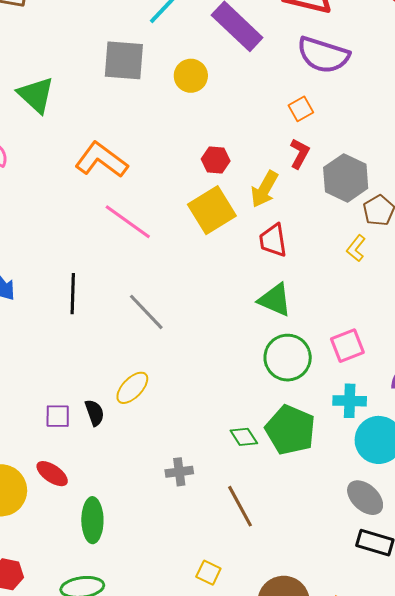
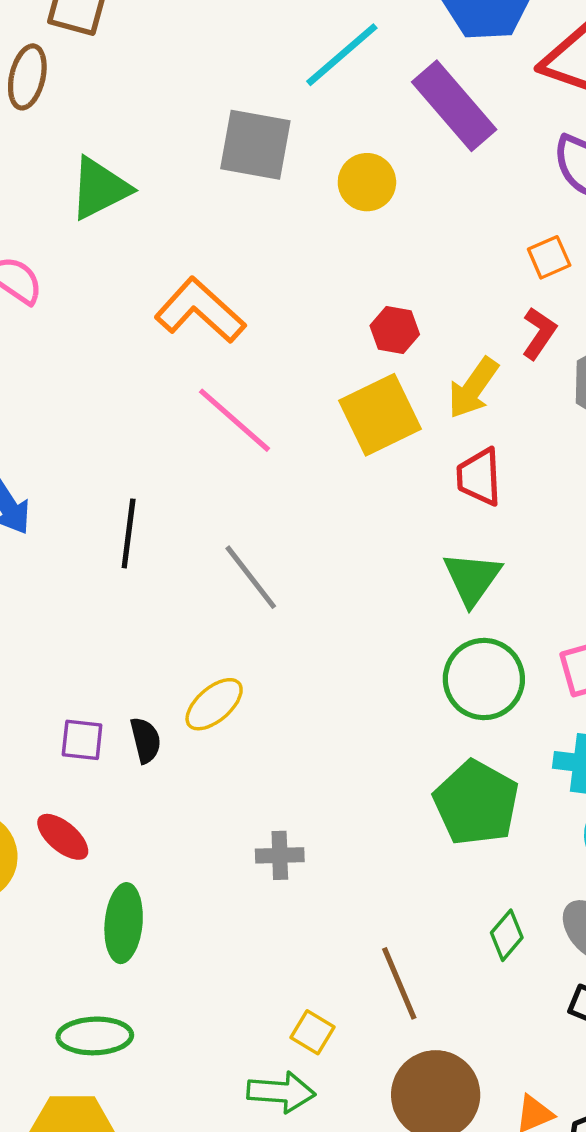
green triangle: (36, 95) -> (100, 188), turned 45
green triangle: (275, 300) -> (472, 578), turned 36
green diamond: (244, 437) -> (507, 935), moved, turned 68
brown line: (240, 506) -> (399, 983), moved

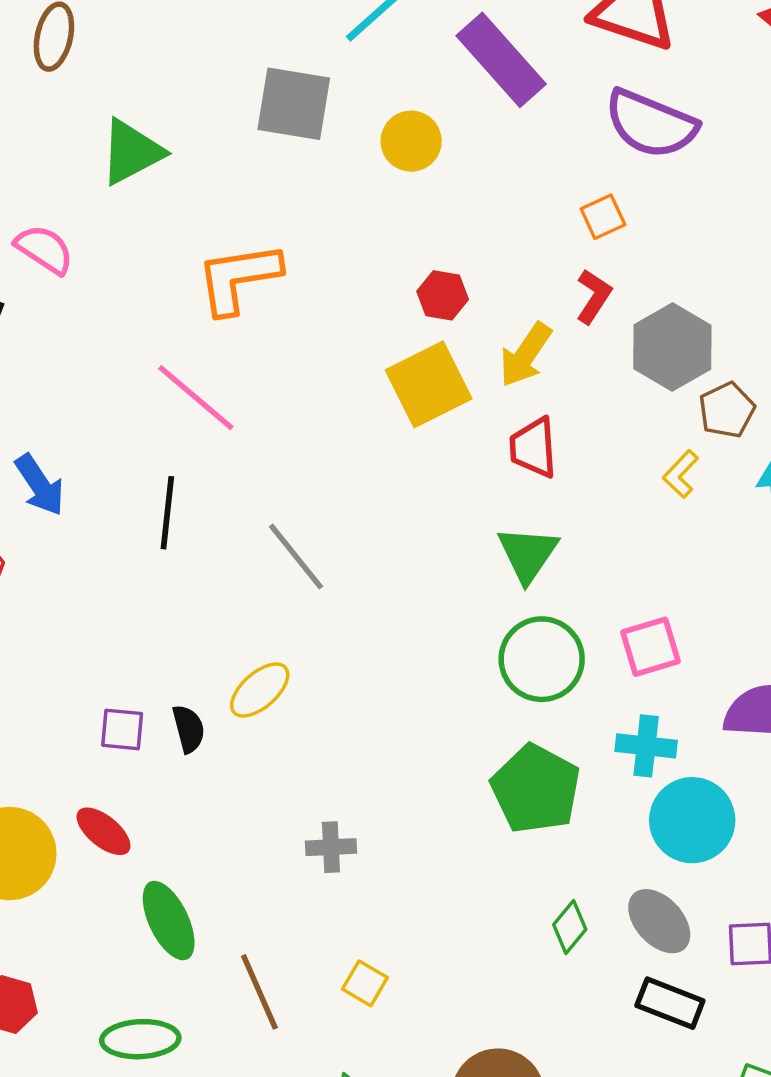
orange L-shape: (200, 310) -> (238, 278), turned -50
pink line: (235, 420) -> (196, 398), moved
green ellipse: (124, 923) -> (169, 921), turned -30
brown line: (399, 983) -> (259, 992), moved
yellow square: (312, 1032) -> (365, 983), moved

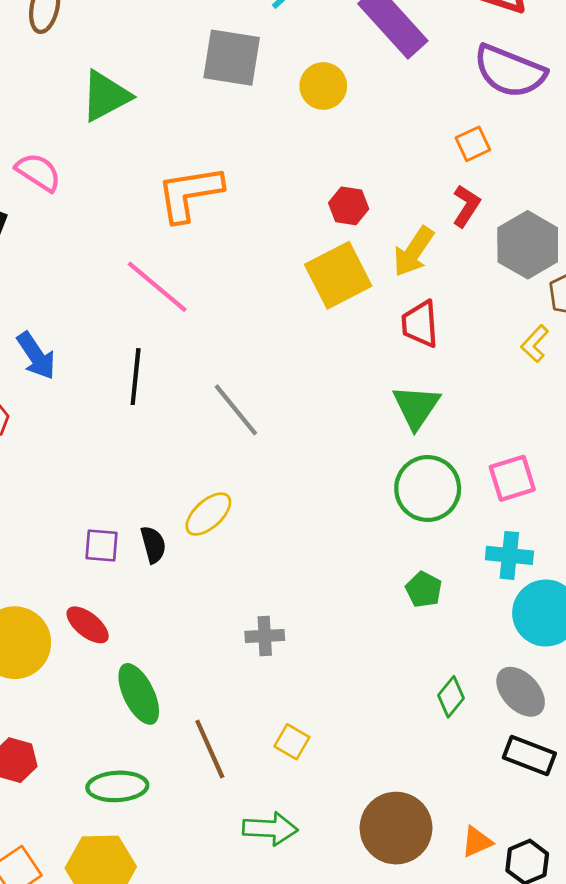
green pentagon: (536, 789) -> (424, 590), size x0.5

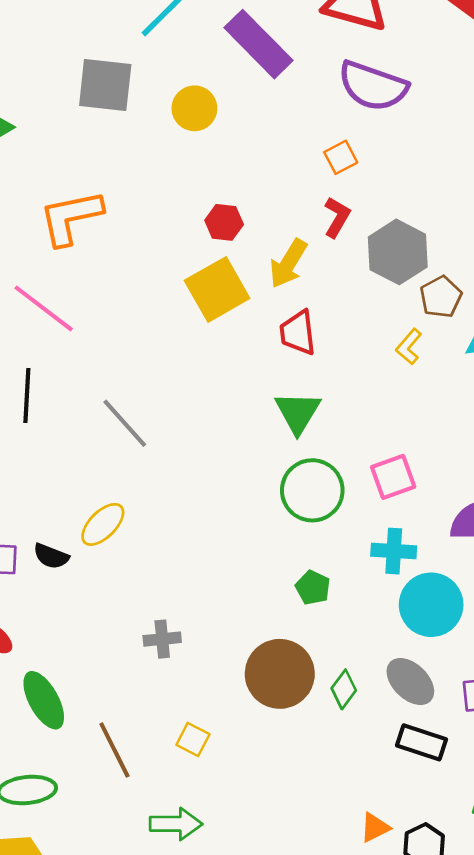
black semicircle: (153, 545) -> (51, 556), turned 129
brown circle: (396, 828) -> (280, 674), moved

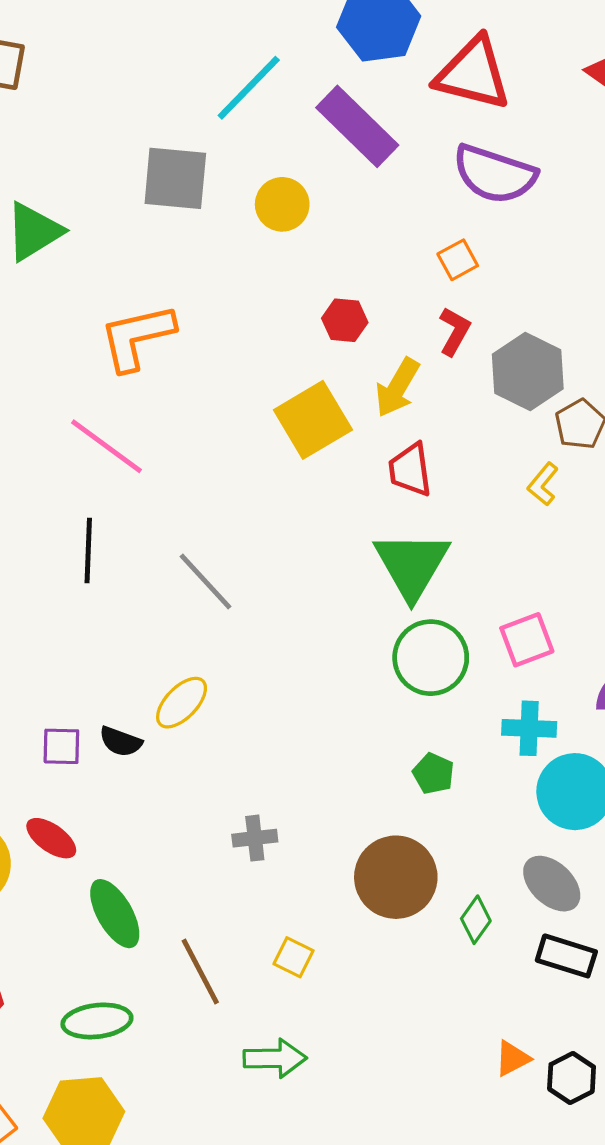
red hexagon: (224, 222) -> (345, 320), moved
green triangle: (298, 412) -> (412, 565), size x1.4
green diamond: (344, 689) -> (476, 920), moved

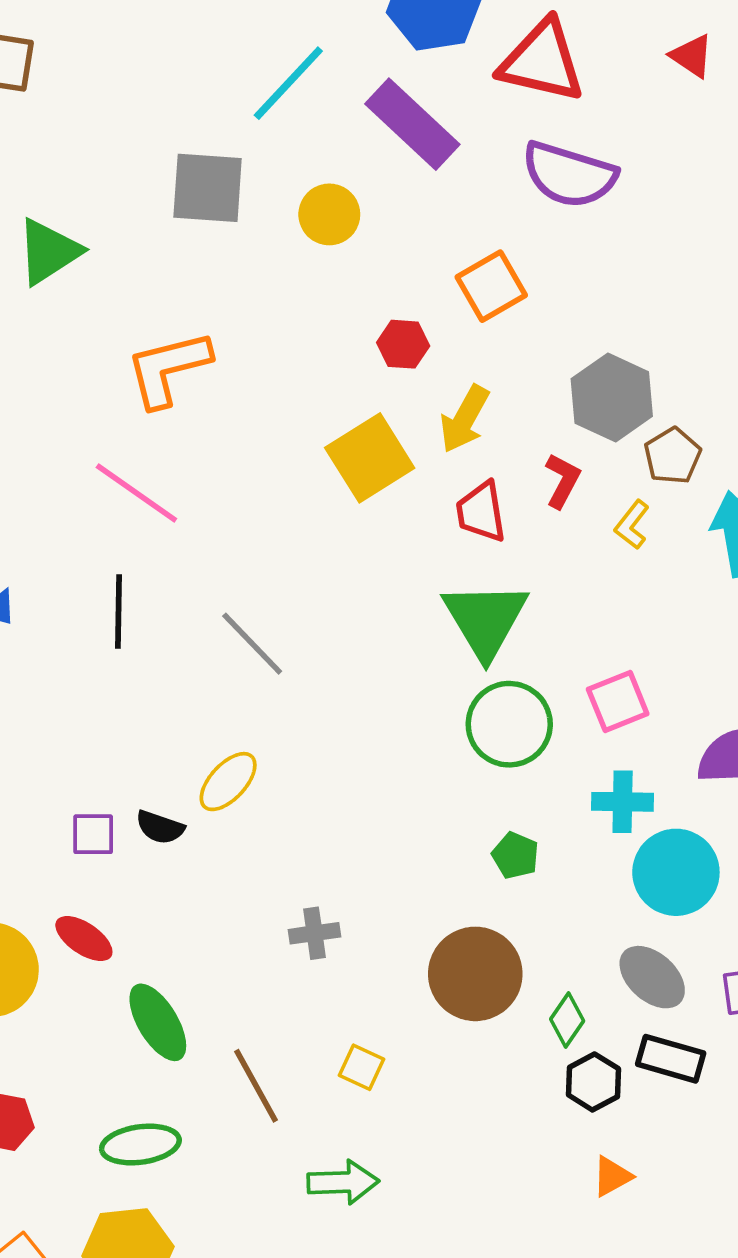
orange square: (458, 260) -> (491, 286), moved, size x1.5
red L-shape: (454, 331) -> (563, 481), moved
black hexagon: (572, 1078) -> (593, 1082), moved

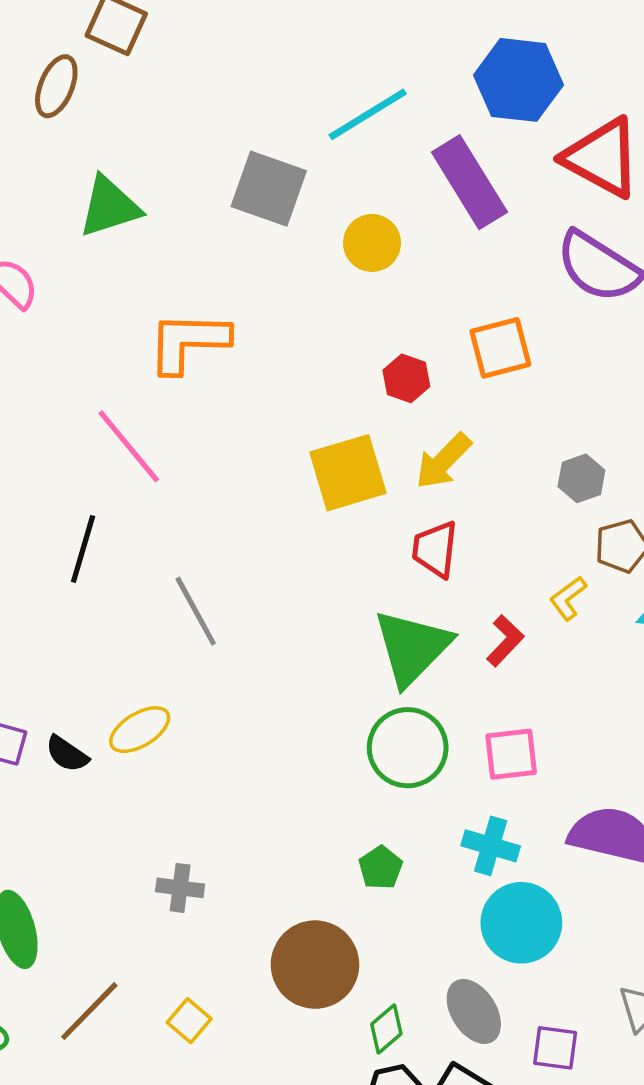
gray hexagon: (612, 397) -> (581, 478), size x0.6
red L-shape: (563, 481) -> (505, 641), moved
brown line: (256, 1086) -> (89, 1011), turned 58

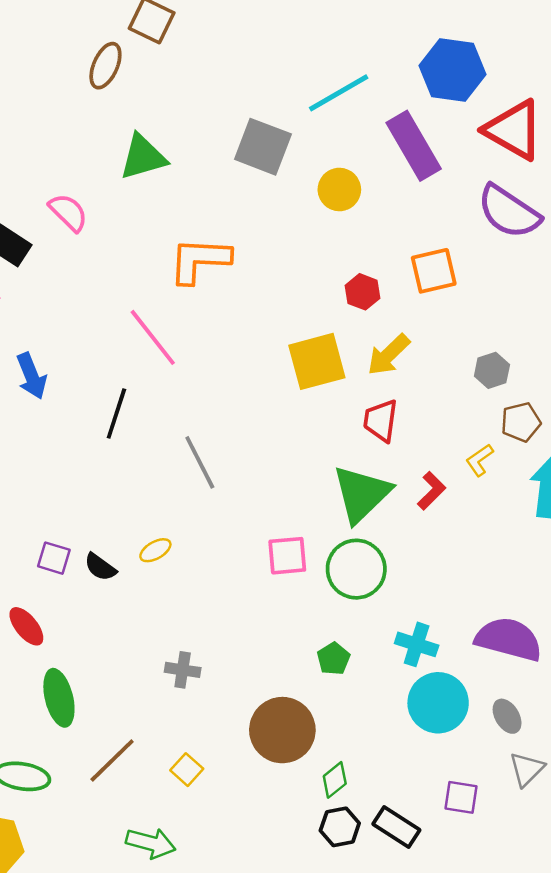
yellow ellipse: (140, 730) -> (155, 550), size x0.7
pink square: (511, 754) -> (287, 556), moved
gray ellipse: (474, 1011) -> (507, 716), moved, size x0.7

